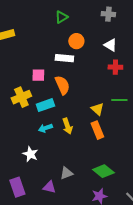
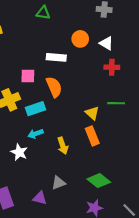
green triangle: (61, 17) -> (43, 13), moved, turned 40
orange circle: (76, 41) -> (80, 39), moved
yellow arrow: (67, 126) -> (63, 146), moved
white star: (30, 154) -> (19, 152), moved

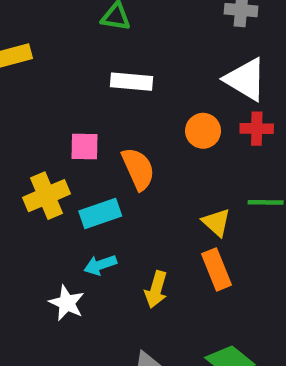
orange circle: (80, 39) -> (203, 131), moved
white triangle: (106, 43) -> (246, 79), size x1.5
white rectangle: (56, 57) -> (131, 82), moved
yellow arrow: (63, 146) -> (156, 290), turned 35

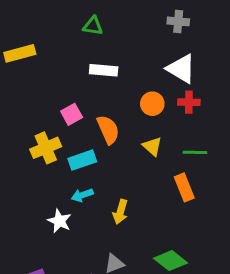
pink square: (85, 146) -> (72, 114), turned -30
yellow triangle: (216, 222) -> (152, 146), moved
orange rectangle: (216, 269) -> (184, 187), moved

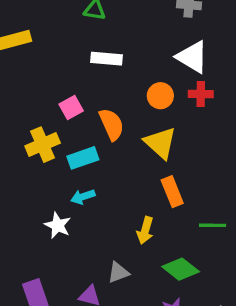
yellow triangle: (152, 146) -> (160, 143), size x1.5
green line: (195, 152) -> (213, 225), moved
orange rectangle: (184, 187) -> (172, 192), moved
yellow arrow: (120, 212) -> (145, 230), moved

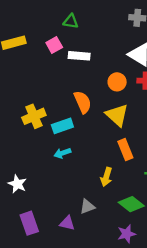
pink square: (71, 107) -> (54, 45), moved
white star: (58, 225) -> (17, 184), moved

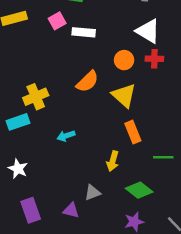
orange semicircle: (83, 102) -> (87, 82), turned 70
cyan rectangle: (62, 126) -> (18, 122), moved

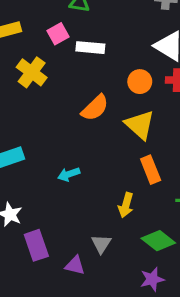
yellow cross: (36, 97) -> (32, 72), moved, turned -30
gray triangle: (92, 193) -> (101, 244), turned -36
purple rectangle: (31, 210) -> (36, 245), moved

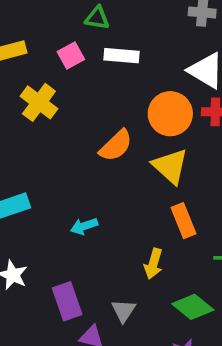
white rectangle: (90, 48) -> (122, 56), moved
orange circle: (140, 82) -> (170, 114), size x1.5
purple rectangle: (36, 245) -> (67, 301), moved

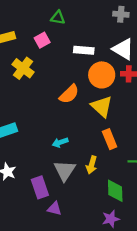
white rectangle: (122, 56) -> (84, 50), moved
cyan arrow: (84, 226) -> (60, 142), moved
green diamond: (193, 307) -> (115, 191), turned 50
gray triangle: (123, 311) -> (65, 171), moved, size x1.5

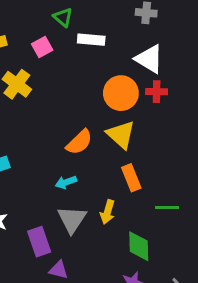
green triangle: (58, 18) -> (63, 17), turned 32
white rectangle: (84, 50) -> (91, 40), moved
orange semicircle: (69, 94) -> (79, 142), moved

